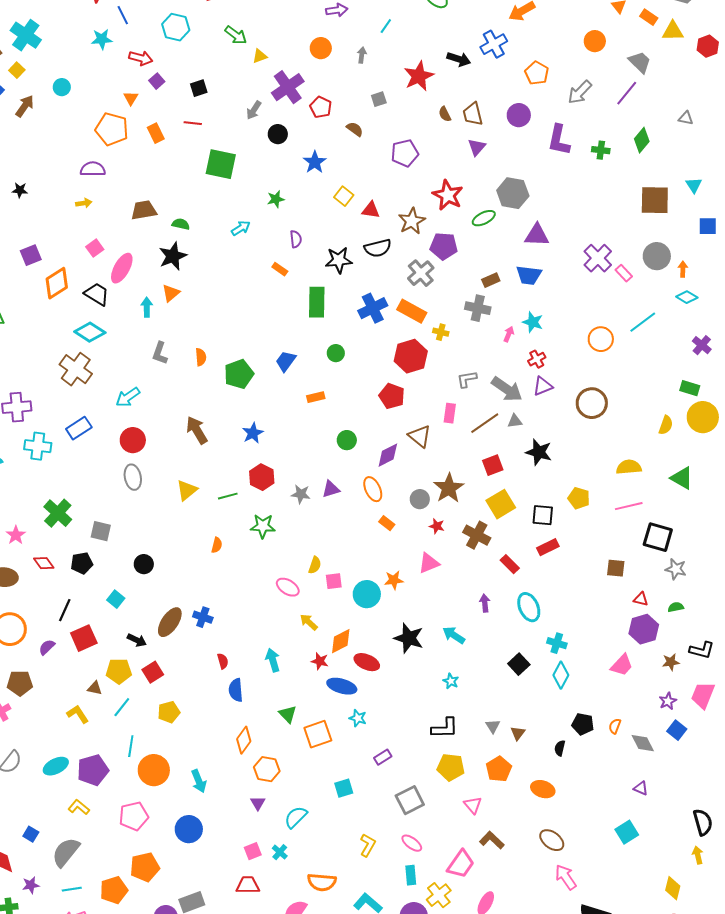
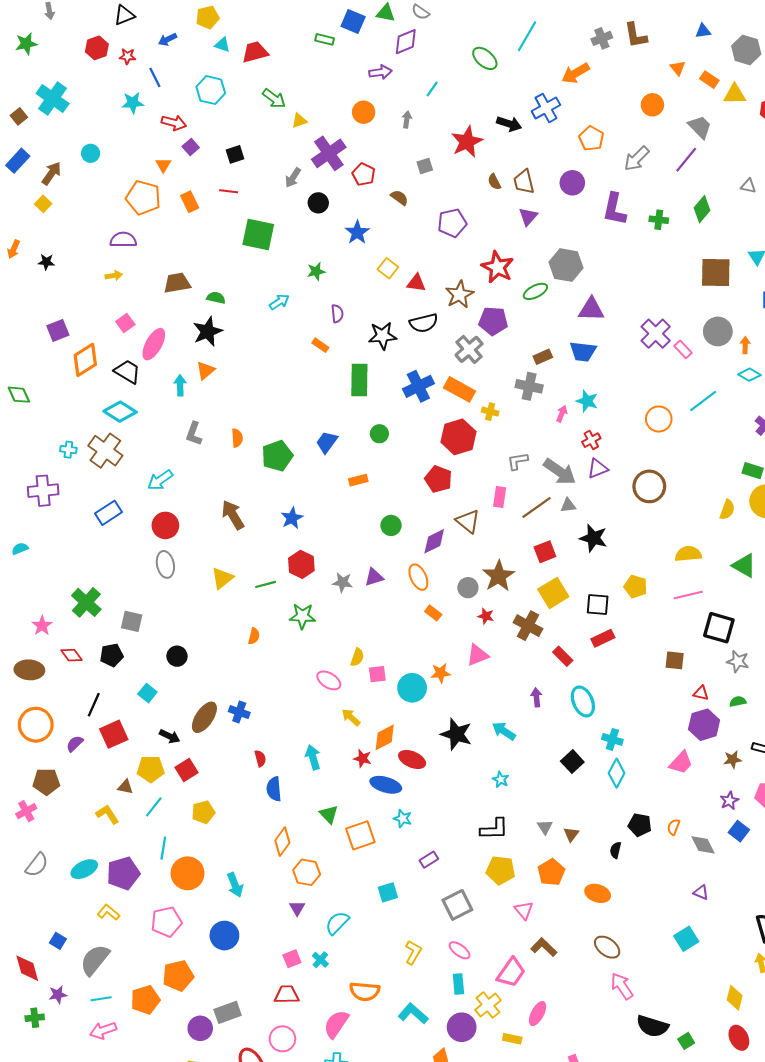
yellow square: (17, 70) -> (43, 204), moved
cyan cross: (38, 446) -> (68, 450), moved, size x0.6

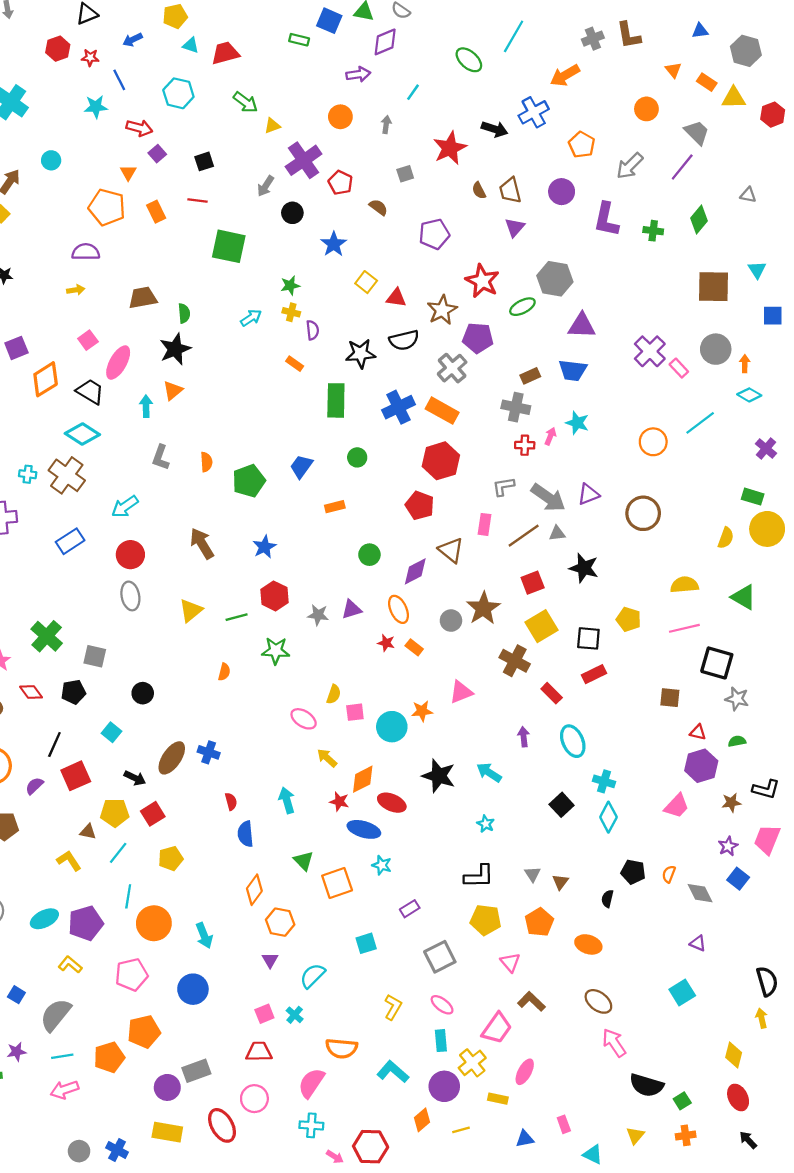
green semicircle: (216, 298) -> (184, 313), turned 72
yellow cross: (490, 412) -> (291, 312), moved
red cross: (591, 440) -> (525, 445), moved, turned 30
red star: (486, 616) -> (386, 643), moved

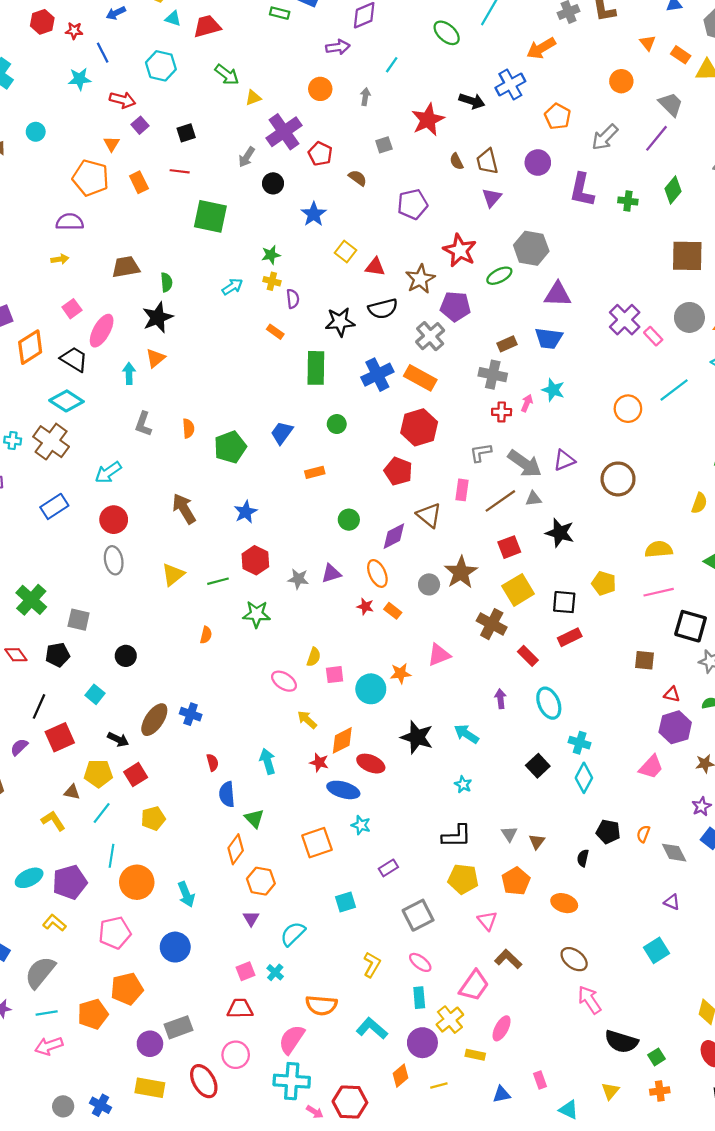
green triangle: (304, 861) -> (254, 818), moved
cyan cross: (311, 1125) -> (292, 1081), size x1.5

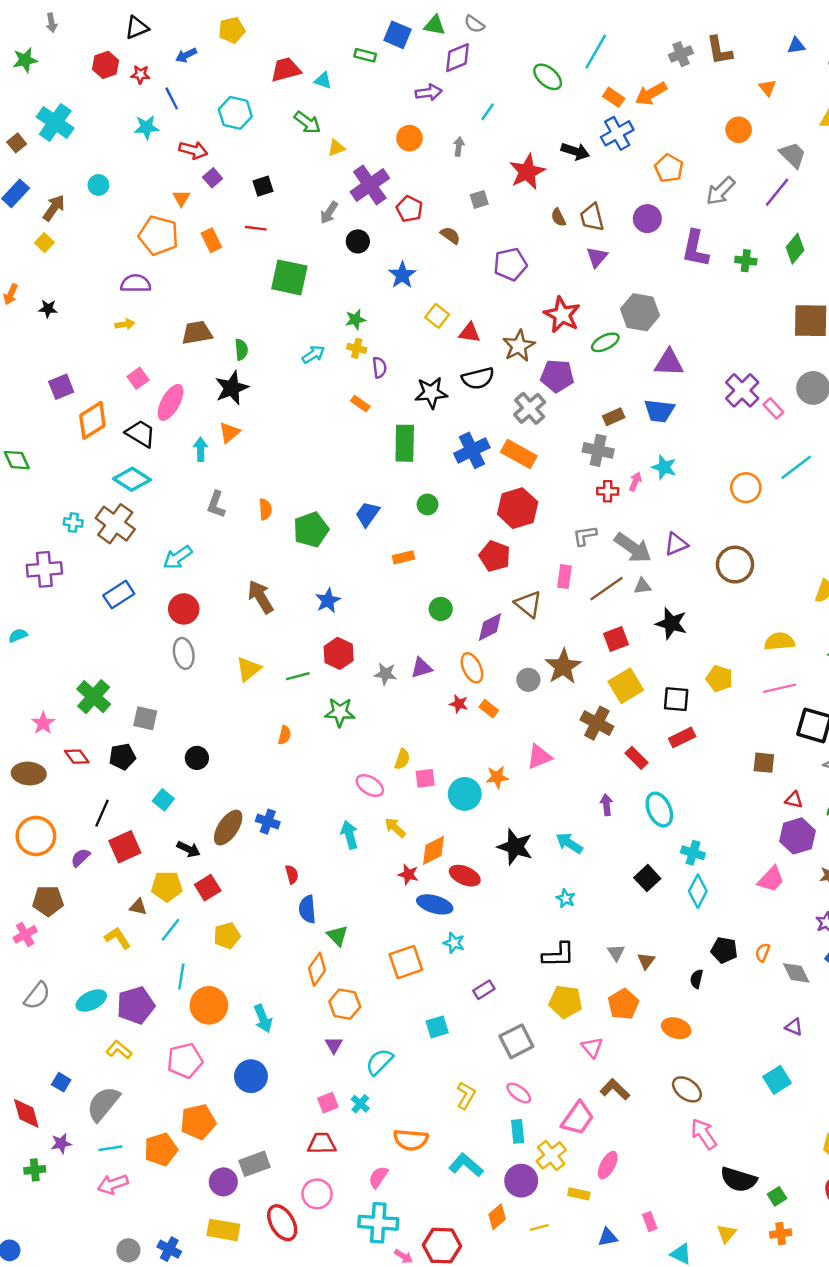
cyan triangle: (173, 19) -> (323, 80), moved
orange rectangle: (681, 55) -> (614, 97), moved
cyan arrow: (268, 761) -> (349, 835), moved
pink semicircle: (292, 1039) -> (378, 1177), size x0.7

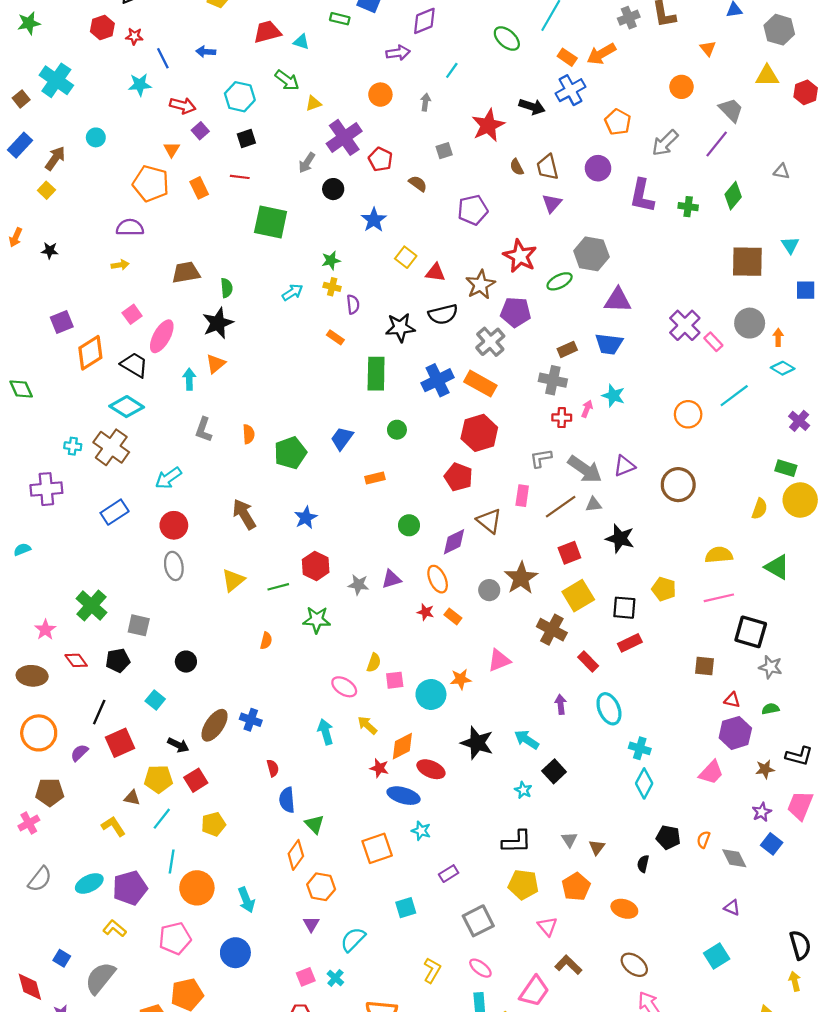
blue arrow: (186, 55) -> (206, 52), moved, turned 30
cyan hexagon: (235, 113) -> (240, 97), moved
black square: (647, 878) -> (554, 771), moved

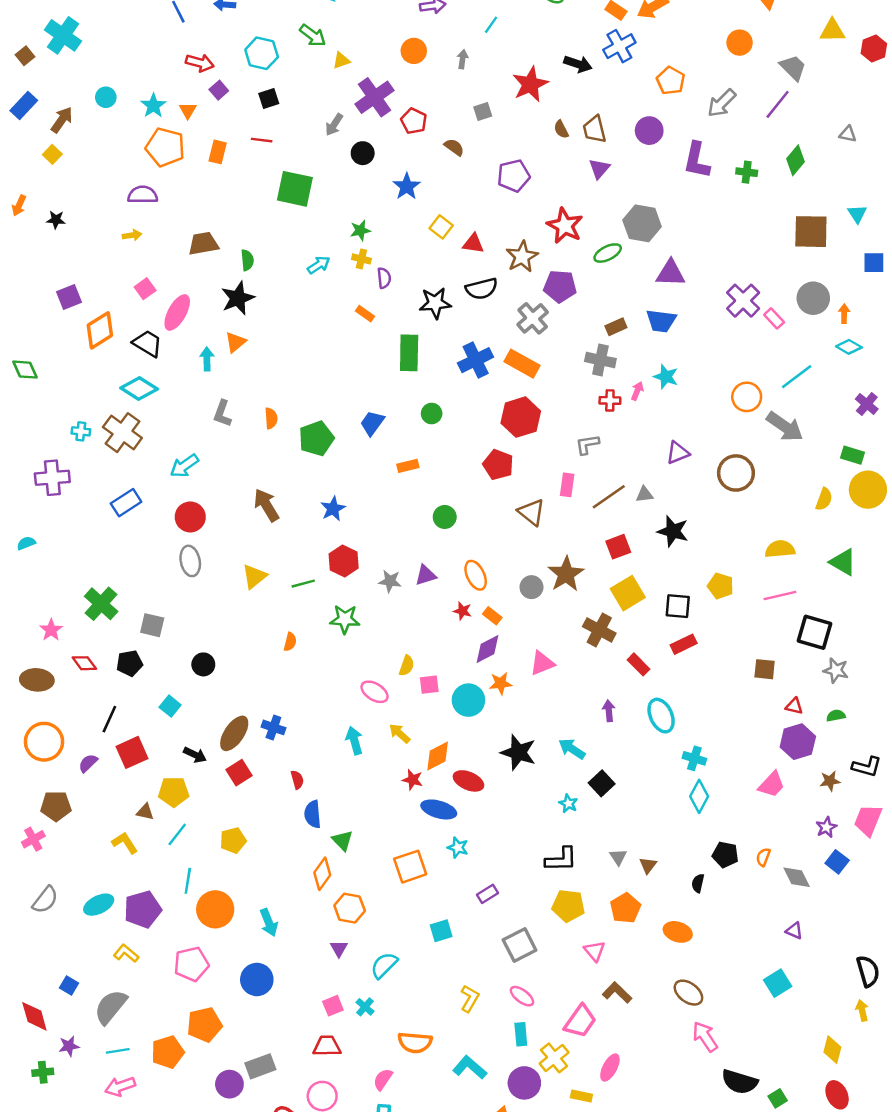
cyan star: (140, 85) -> (153, 106), moved, turned -30
orange rectangle: (199, 188) -> (218, 152), turned 40
gray arrow: (585, 469) -> (785, 427), moved
purple diamond: (454, 542) -> (487, 649), moved
red square: (196, 780) -> (239, 773), moved

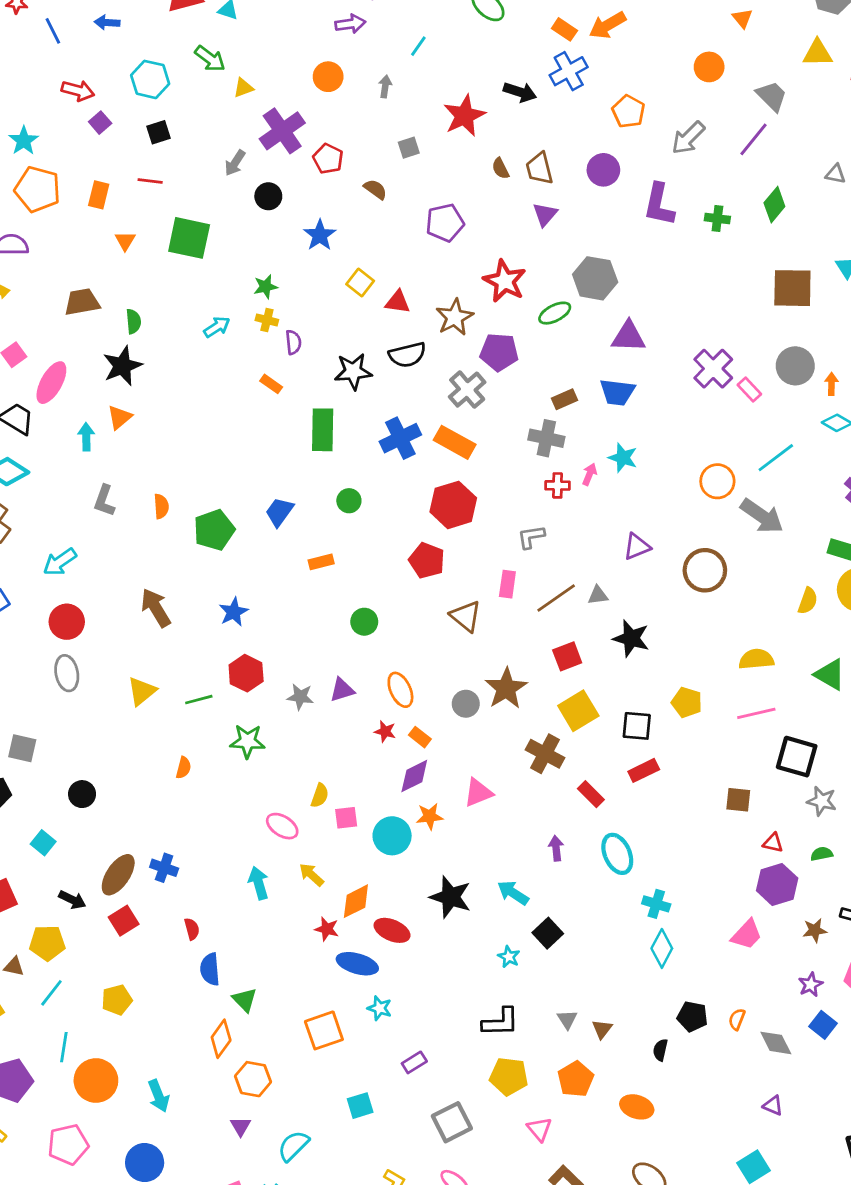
orange triangle: (188, 110) -> (125, 241), moved

